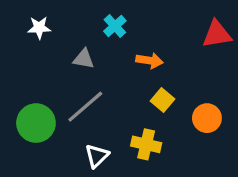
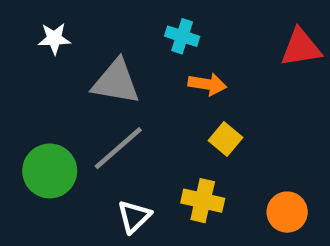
cyan cross: (115, 26) -> (182, 36), moved, turned -30
gray triangle: (84, 59) -> (116, 82), size x1.6
orange circle: (207, 118) -> (287, 212), moved

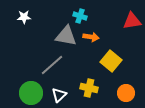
gray triangle: (116, 82) -> (66, 36), moved
yellow square: (226, 139) -> (111, 61), moved, size x1.5
green circle: (50, 171) -> (31, 93), moved

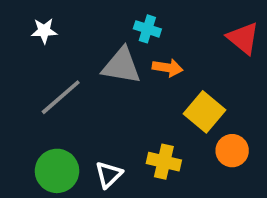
red triangle: (132, 21) -> (243, 38), turned 48
gray line: (52, 65) -> (61, 97), moved
orange circle: (126, 93) -> (232, 151), moved

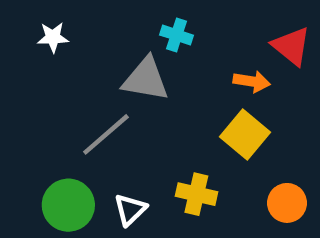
orange arrow: (168, 68) -> (252, 81), moved
gray line: (61, 97) -> (106, 134), moved
orange circle: (232, 151) -> (287, 203), moved

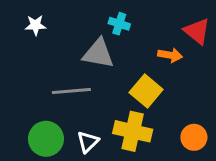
gray line: (106, 134) -> (71, 91), turned 36
yellow square: (245, 134) -> (146, 91), moved
yellow cross: (196, 194) -> (133, 131), size x1.4

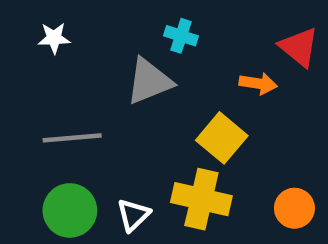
gray triangle: (98, 54) -> (149, 81), turned -32
gray line: (71, 91) -> (72, 138), moved

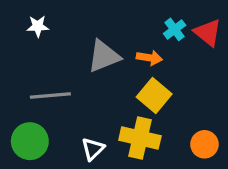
cyan cross: (181, 36) -> (175, 29), moved, turned 35
orange arrow: (258, 83) -> (149, 58), moved
green circle: (70, 210) -> (30, 141), moved

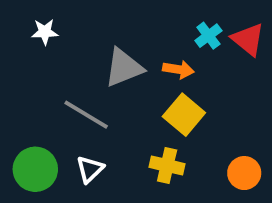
gray line: (50, 96) -> (86, 115), moved, turned 36
yellow cross: (140, 138) -> (167, 165), size x0.7
white triangle: (93, 149) -> (90, 169), moved

